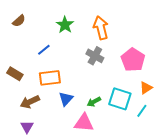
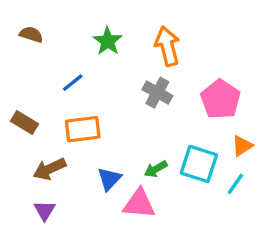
brown semicircle: (19, 21) -> (31, 35), turned -120
blue triangle: (66, 99) -> (109, 179), moved

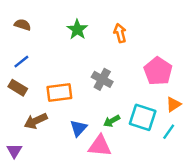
orange arrow: (167, 46) -> (120, 33), size x0.7
blue line: (73, 83) -> (21, 62), moved
gray cross: (157, 93) -> (102, 79), moved
purple triangle: (45, 210) -> (14, 151), moved

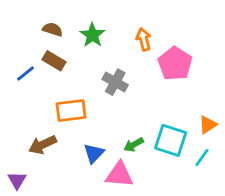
brown semicircle: (23, 25) -> (53, 29), moved
pink pentagon: (158, 71) -> (175, 64), moved
gray cross: (102, 79) -> (115, 82), moved
brown rectangle: (18, 88) -> (54, 61), moved

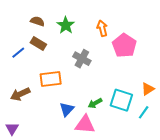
brown arrow: (43, 145) -> (20, 94), moved

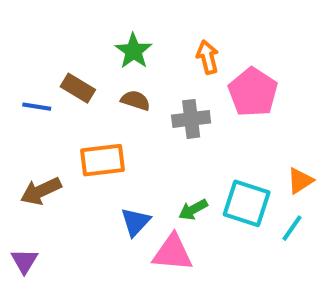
brown semicircle: (37, 21) -> (136, 100), moved
blue line: (18, 53) -> (37, 107), turned 48
gray cross: (82, 59) -> (191, 119), moved, turned -36

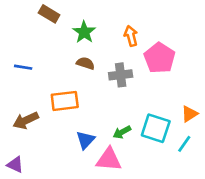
brown rectangle: (78, 88) -> (49, 14), moved
purple triangle: (24, 261) -> (15, 165), turned -36

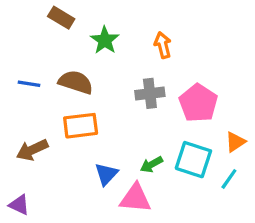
pink pentagon: (160, 58) -> (198, 103), moved
brown semicircle: (85, 63) -> (76, 82), moved, size x1.5

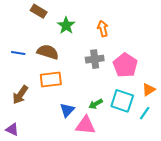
brown arrow: (32, 150) -> (20, 95), turned -30

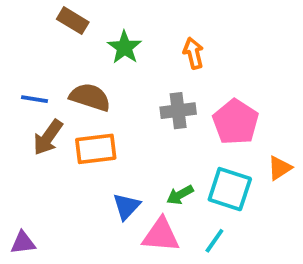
brown arrow: (20, 95) -> (48, 137), moved
cyan line: (145, 113) -> (214, 241), moved
purple triangle: (12, 129) -> (23, 243), turned -32

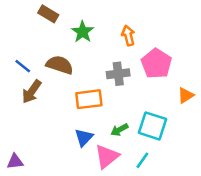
blue line: (34, 99) -> (23, 66), turned 30
pink pentagon: (236, 122) -> (156, 64), moved
orange rectangle: (96, 149) -> (89, 99), moved
orange triangle: (280, 168) -> (186, 95), moved
pink triangle: (161, 235) -> (107, 156), turned -44

